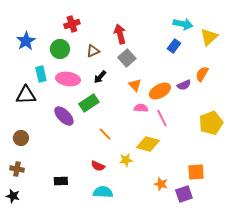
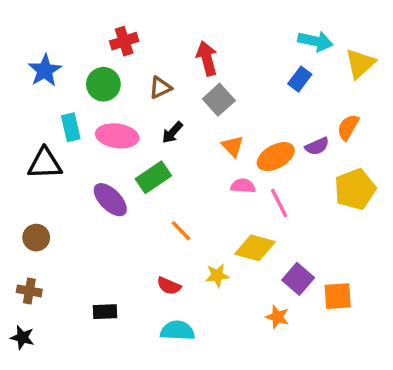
yellow pentagon: (211, 123) -> (355, 189), moved
purple square: (184, 194) -> (298, 279), moved, turned -30

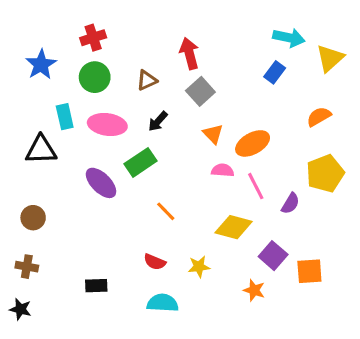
red cross: (124, 41) -> (93, 38), moved
orange semicircle: (348, 127) -> (319, 117), turned 30
purple semicircle: (317, 146) -> (290, 203), moved, turned -35
yellow star: (217, 275) -> (199, 267), moved

